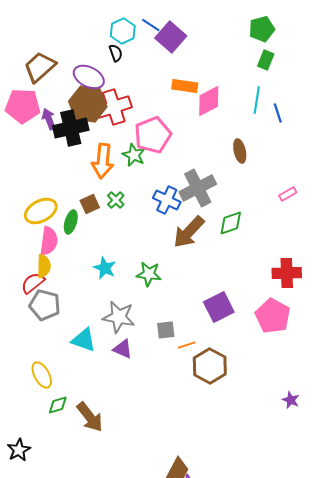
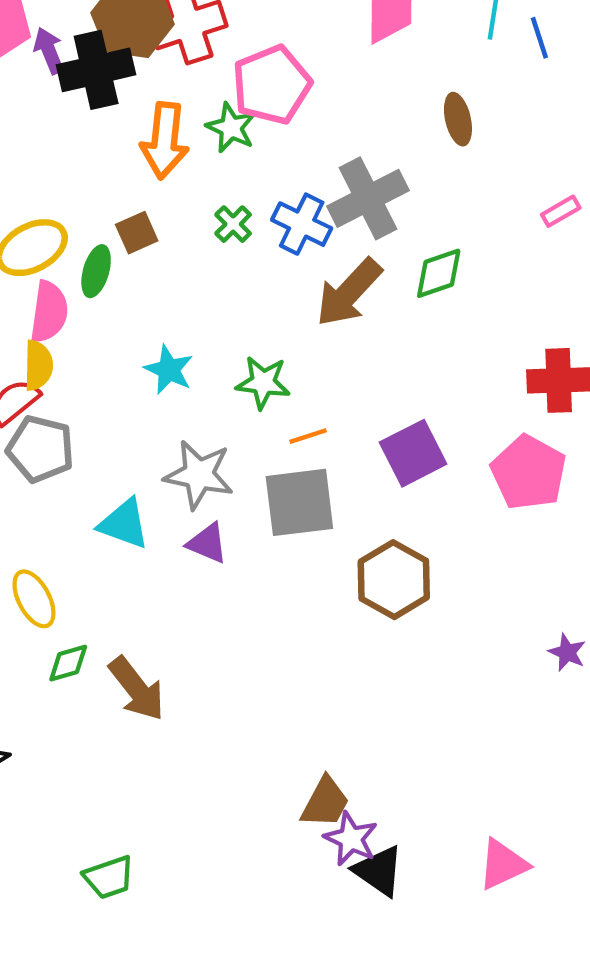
green cross: (116, 200) -> (233, 224), moved
gray square: (166, 330) -> (299, 502), size x1.8
orange line: (187, 345) -> (308, 436), moved

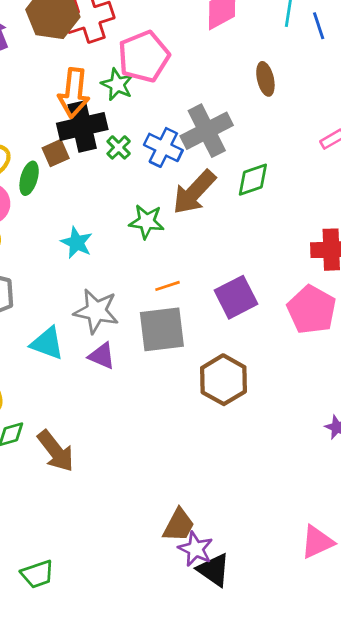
black cross: (96, 70) -> (82, 126), moved
green star: (263, 383) -> (147, 222), moved
pink triangle: (503, 864) -> (317, 542), moved

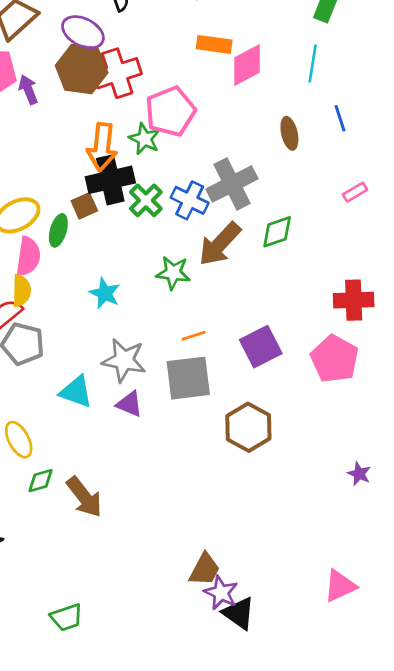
blue line: (319, 26) -> (340, 118), moved
green cross: (119, 147) -> (146, 200), size x1.4

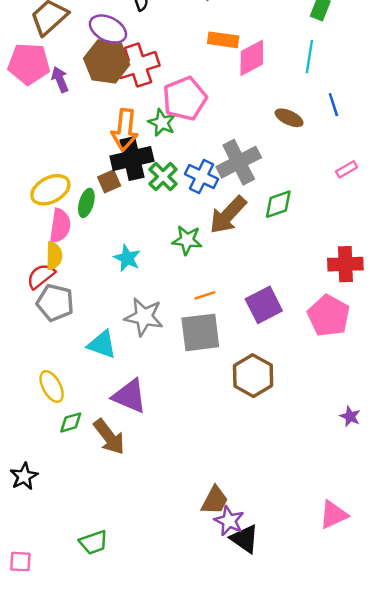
brown ellipse: (289, 133) -> (289, 118), turned -52
purple triangle: (129, 404) -> (130, 396), moved, size x1.5

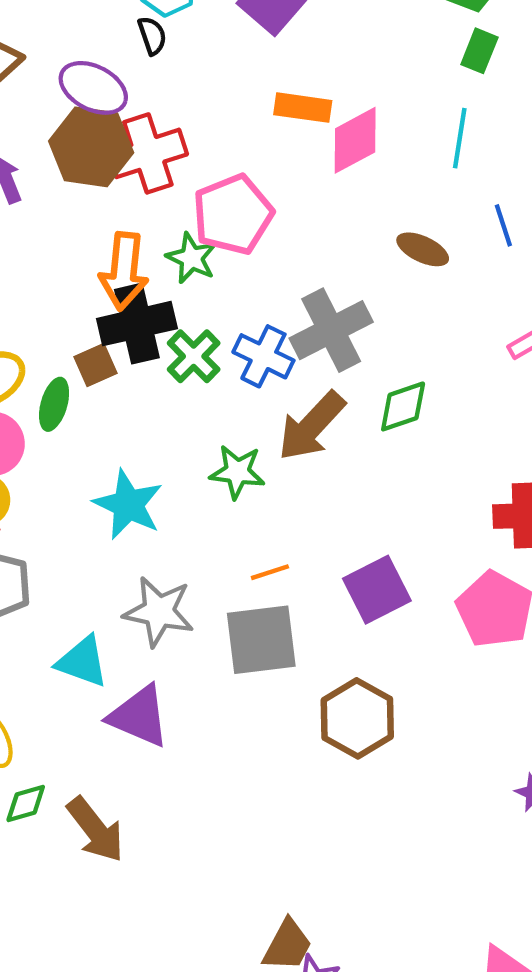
cyan star: (127, 258) -> (128, 505), size x1.4
purple triangle: (130, 396) -> (139, 716), moved

